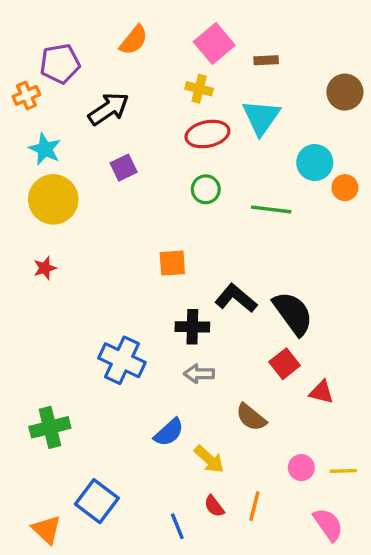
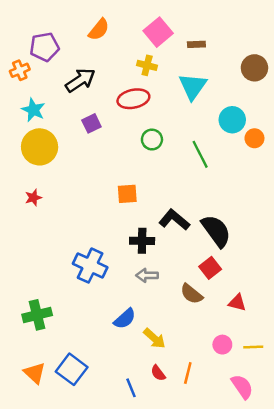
red ellipse: (207, 134) -> (133, 99), moved
green line: (271, 209) -> (200, 154), turned 56
red triangle: (321, 392) -> (237, 303), moved
brown semicircle: (251, 417) -> (191, 294), moved
orange triangle: (47, 530) -> (35, 373), moved

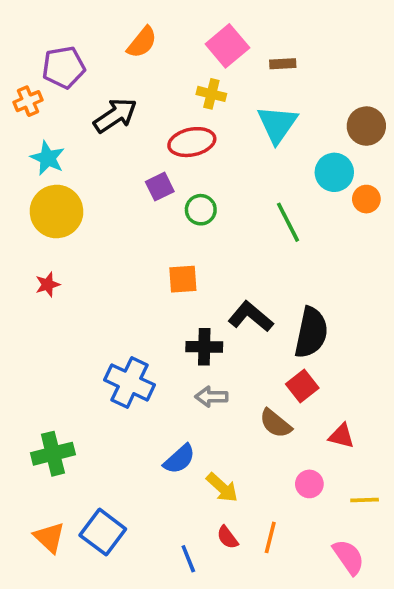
brown circle: (254, 68) -> (366, 126), moved
purple square: (91, 123) -> (160, 187), moved
green circle: (152, 140) -> (201, 210), moved
black semicircle: (216, 231) -> (311, 333), turned 48
pink circle: (222, 345) -> (309, 484), moved

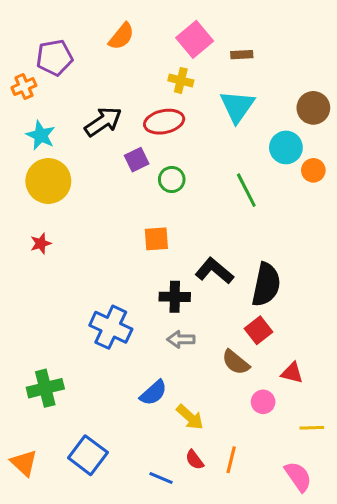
black arrow: (115, 115) -> (103, 122), moved
pink circle: (309, 484) -> (263, 402), moved
orange triangle: (49, 537) -> (24, 463), moved
blue line: (188, 559) -> (161, 478), turned -45

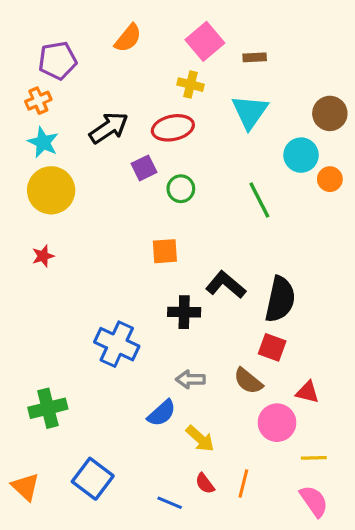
orange cross: (24, 87) -> (38, 101), moved
red square: (259, 330) -> (272, 347), turned -32
gray arrow: (181, 339) -> (190, 379), moved
pink circle: (263, 402) -> (277, 423), size x1.5
yellow line: (312, 428) -> (314, 458), moved

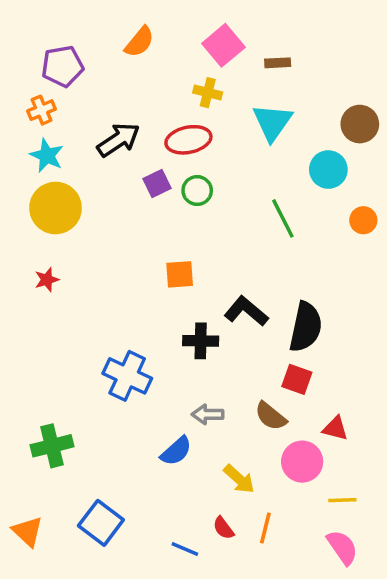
orange circle: (330, 179) -> (363, 220), moved
green circle: (181, 189) -> (197, 190), moved
yellow arrow: (200, 439) -> (239, 479), moved

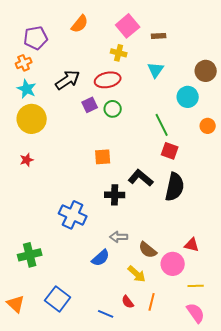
cyan triangle: (272, 122) -> (156, 70), size x0.7
red square: (297, 379) -> (170, 151), moved
brown semicircle: (271, 416) -> (148, 250), moved

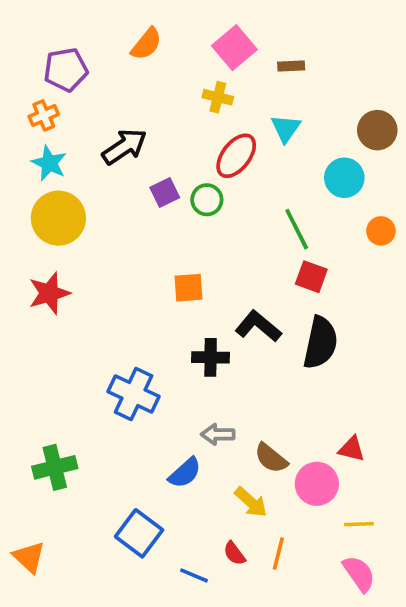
red ellipse: (108, 80) -> (236, 156), moved, turned -40
red star: (27, 160) -> (49, 293), size x1.6
blue square: (58, 299) -> (139, 533), moved

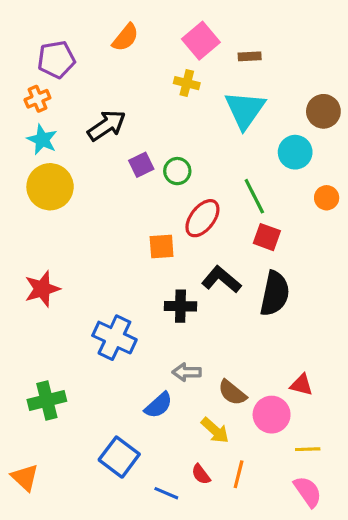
cyan triangle: (286, 128) -> (245, 110), size x1.6
red ellipse: (236, 156) -> (202, 218), moved
red star: (49, 293) -> (42, 289), moved

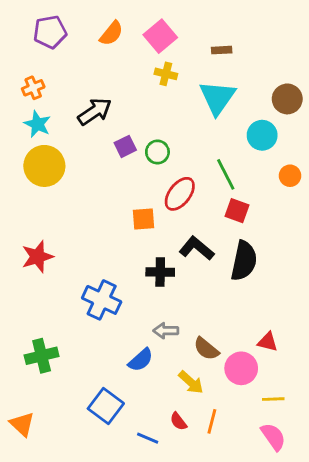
pink square: (201, 41) -> (160, 36), moved
purple pentagon: (56, 59) -> (50, 32), moved

